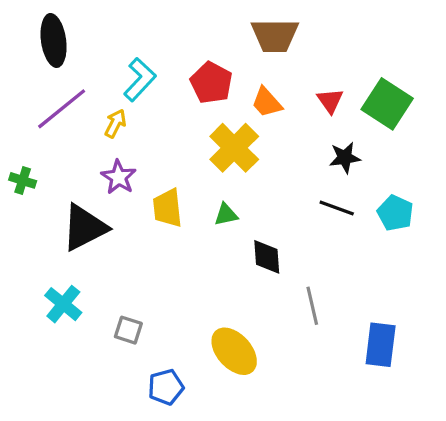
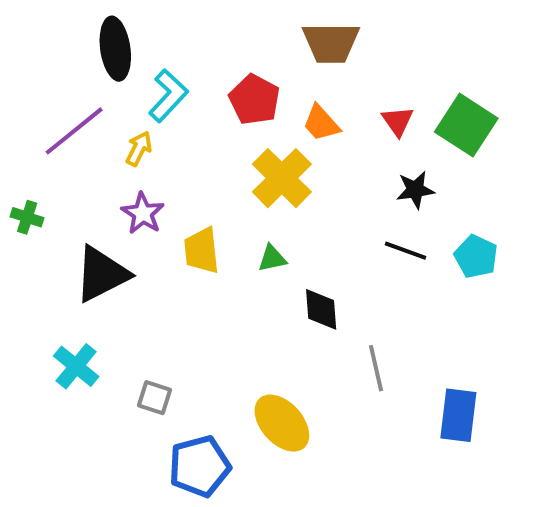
black ellipse: (54, 40) -> (115, 49), moved
blue pentagon: (166, 387) -> (200, 466), size x1.4

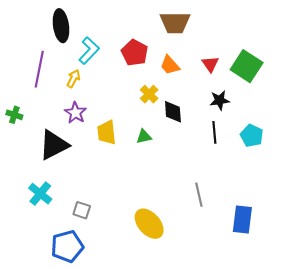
purple line: (74, 131) -> (39, 69), turned -40
yellow cross: (282, 178) -> (149, 94), size x0.6
black line: (405, 251) -> (214, 132), turned 65
black diamond: (321, 309) -> (173, 112), moved
blue pentagon: (200, 466) -> (67, 246), moved

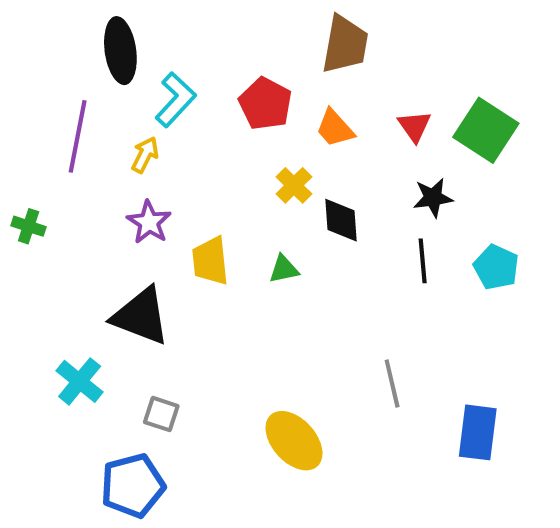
brown trapezoid: (175, 23) -> (345, 44), turned -80
black triangle: (54, 145) -> (141, 316), moved, turned 48

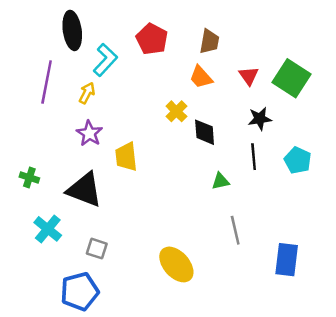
brown trapezoid: (345, 44) -> (209, 41), moved, size x0.7
red pentagon: (265, 104) -> (152, 39), moved
green cross: (29, 226) -> (29, 177), moved
green triangle: (284, 269) -> (221, 181), moved

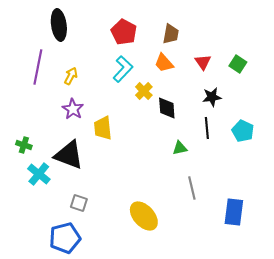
cyan L-shape: (105, 60) -> (123, 69), moved
green square: (292, 78) -> (238, 64), size x0.6
cyan cross: (48, 229) -> (39, 174), moved

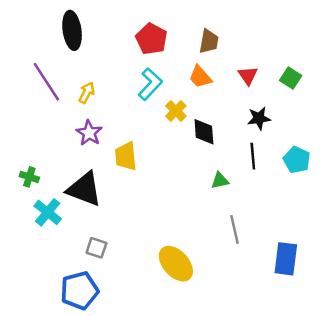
purple line: (38, 67) -> (46, 82), turned -44

